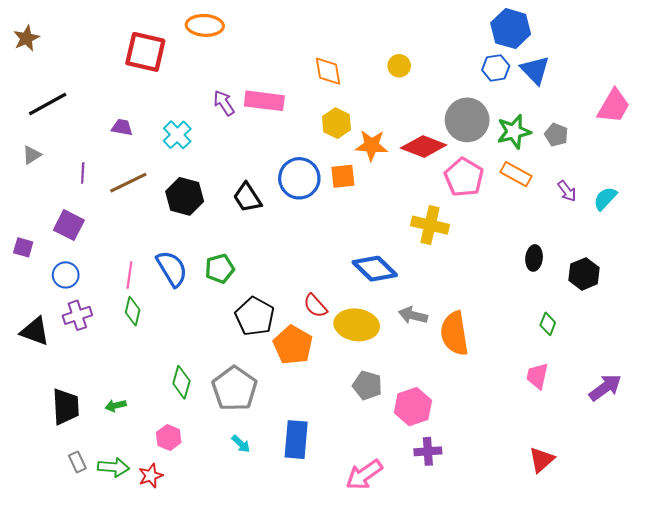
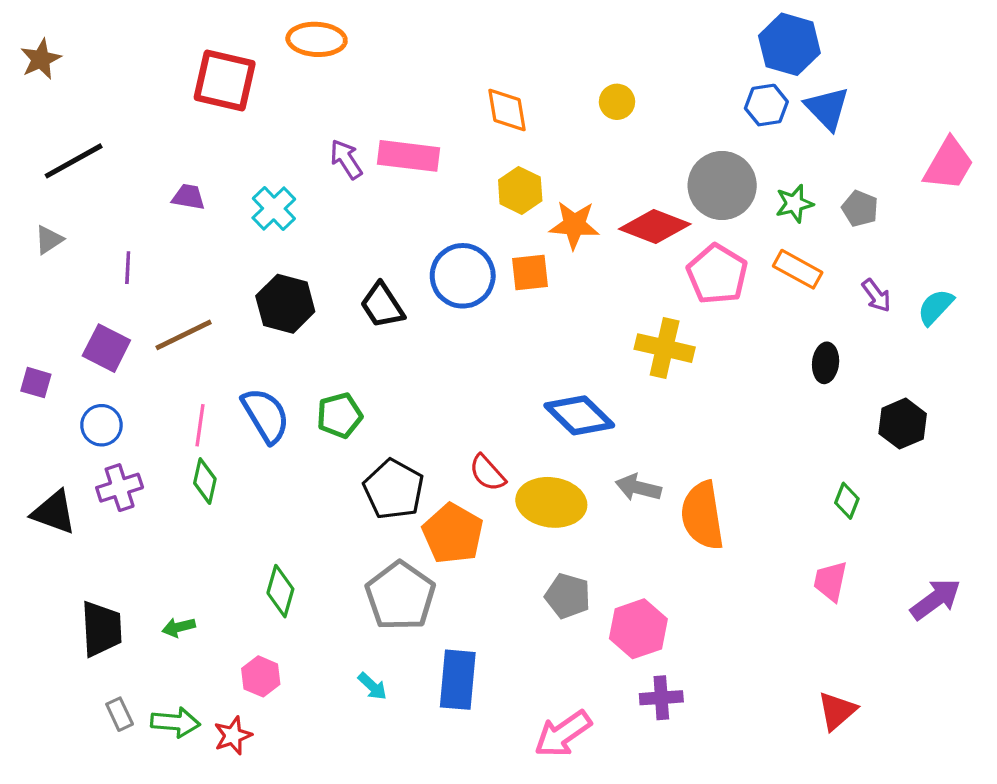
green star: (514, 132) -> (794, 204), size x0.7
brown line: (128, 183) -> (184, 335), moved
black ellipse: (534, 258) -> (826, 363), moved
gray pentagon: (235, 389) -> (400, 596), moved

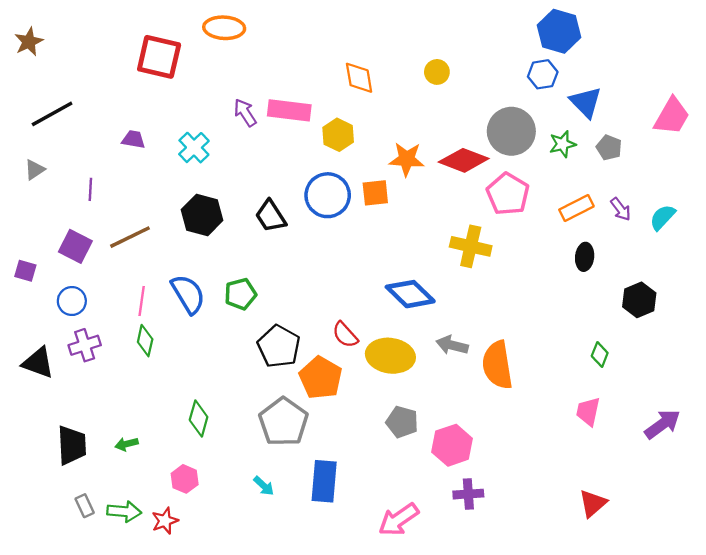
blue triangle: (827, 108) -> (586, 102), moved
yellow hexagon: (520, 190) -> (338, 135), moved
orange rectangle: (798, 269) -> (576, 208), moved, turned -56

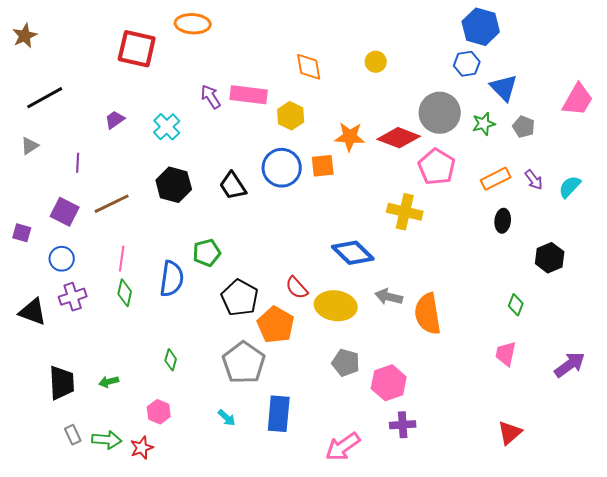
purple trapezoid: (133, 139) -> (115, 120), turned -45
blue semicircle: (188, 294) -> (172, 279), moved, turned 39
green diamond: (199, 418) -> (171, 360), size x0.7

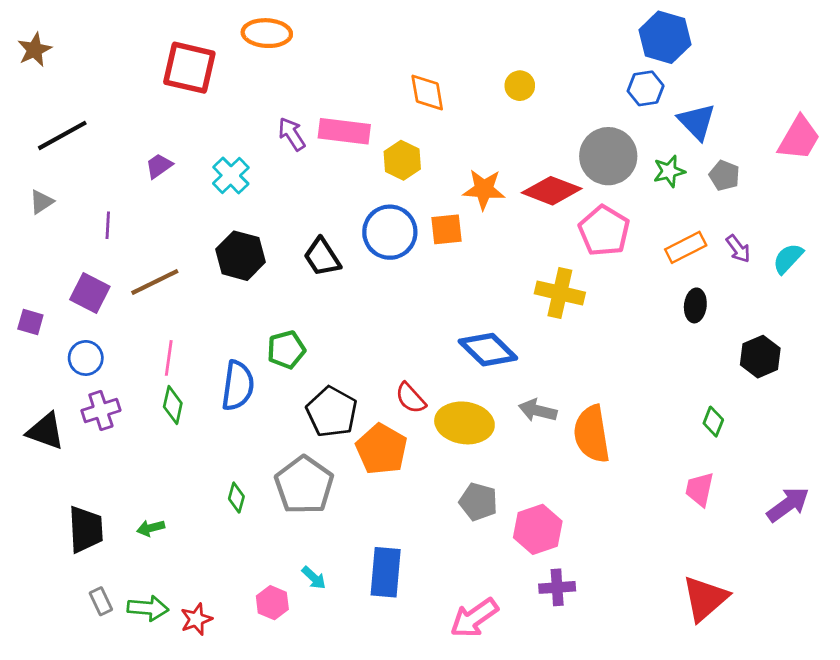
gray pentagon: (244, 363) -> (304, 485), moved
pink hexagon: (159, 412) -> (272, 603), moved
red triangle: (510, 433) -> (705, 599), size x1.4

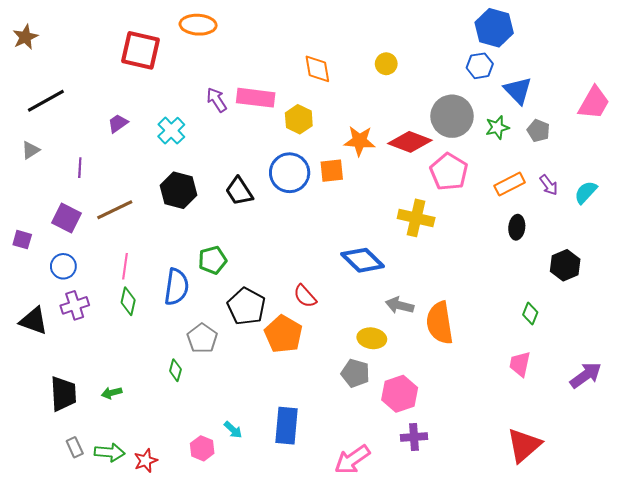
yellow ellipse: (464, 423) -> (372, 338), moved, size x0.7
gray pentagon: (304, 485) -> (202, 338), moved, size x0.7

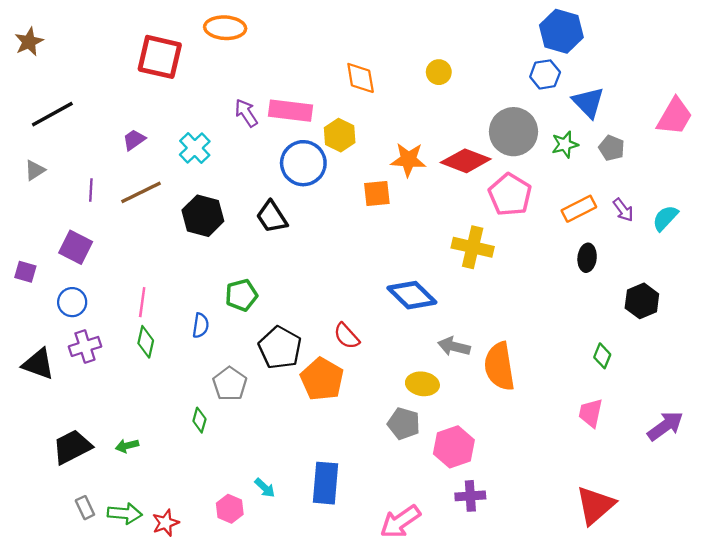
blue circle: (290, 173) -> (303, 163), moved
brown line: (115, 210) -> (141, 192), moved
blue semicircle: (176, 287) -> (201, 325), size x0.6
black trapezoid: (63, 394) -> (72, 447), turned -114

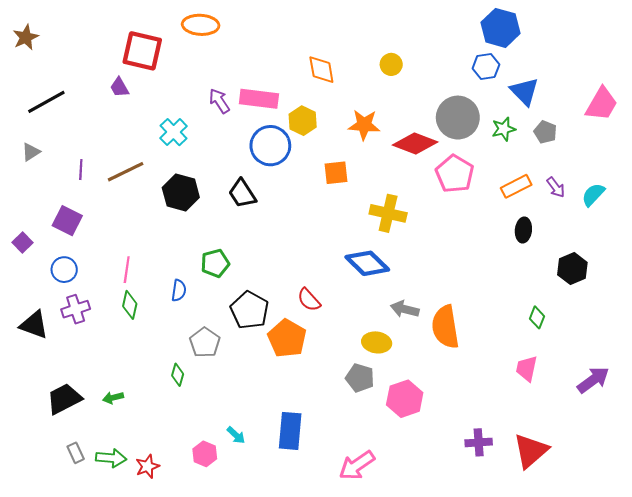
purple trapezoid: (134, 140) -> (119, 87), moved, turned -85
orange star: (408, 160) -> (364, 125), moved
yellow cross: (473, 247) -> (388, 213), moved
purple square: (25, 272) -> (23, 242), turned 30
purple cross: (470, 496) -> (479, 442), moved

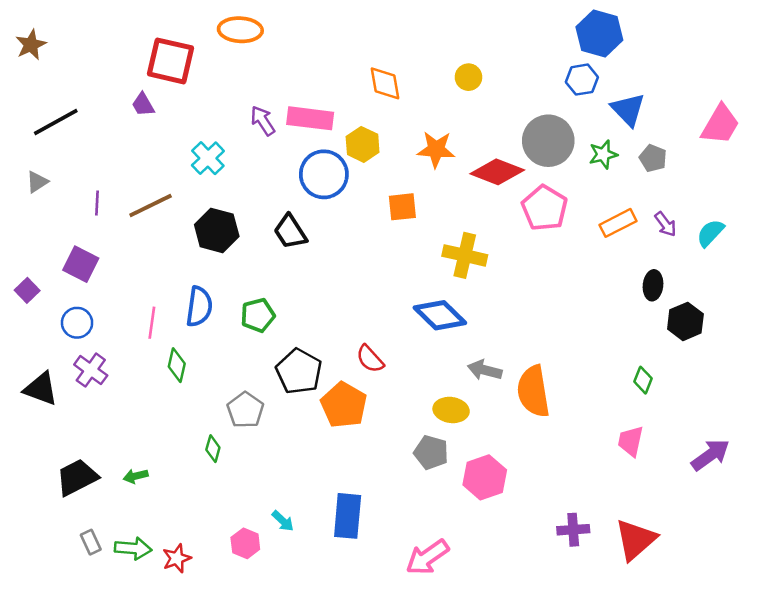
black ellipse: (523, 230) -> (653, 285), moved
blue semicircle: (179, 290) -> (199, 307), moved, size x1.5
green diamond: (130, 305) -> (177, 365), moved
purple cross: (76, 309) -> (91, 370), turned -36

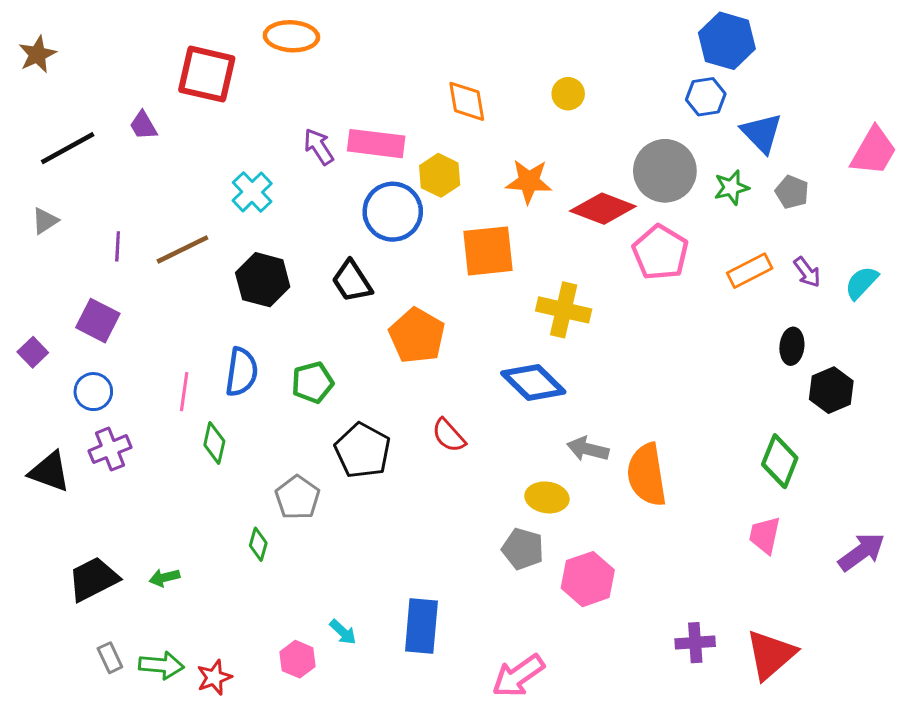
purple trapezoid: (143, 105) -> (143, 125), moved
orange square: (402, 207) -> (488, 251), size x1.5
purple cross: (91, 370) -> (110, 449), turned 32
green diamond: (643, 380) -> (780, 461), size x1.6
orange pentagon: (344, 405) -> (417, 336), moved

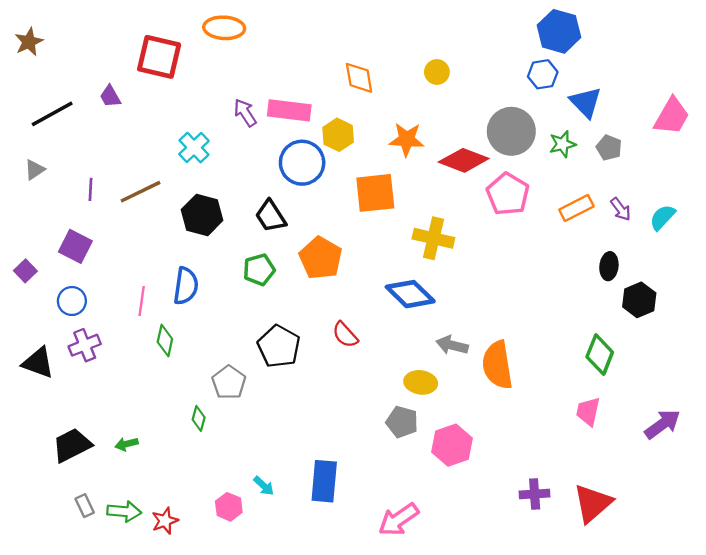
green pentagon: (313, 383) -> (259, 270), moved

